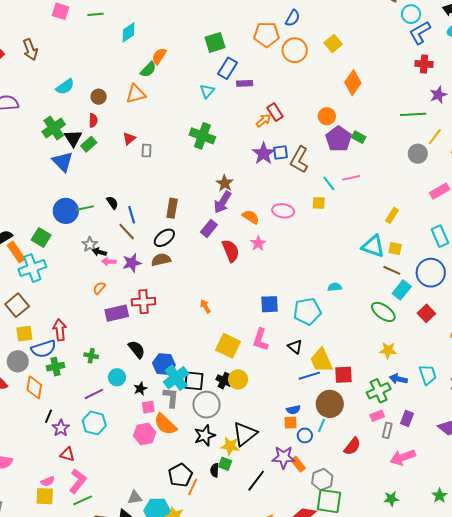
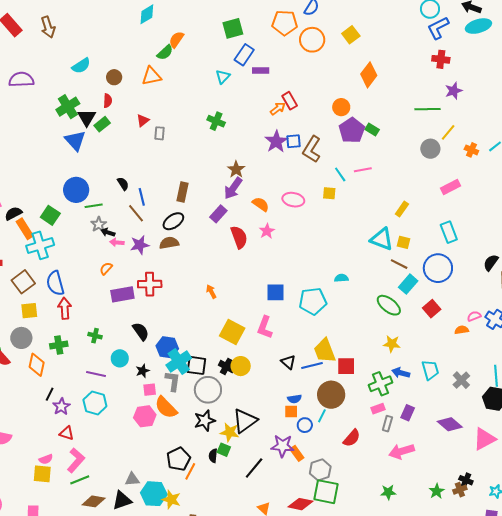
green cross: (202, 136) -> (216, 121), size x0.7
green line: (85, 208) -> (94, 206), moved
black triangle: (295, 347) -> (288, 362), moved
blue semicircle: (44, 349) -> (55, 283), moved, turned 90
purple line: (94, 394) -> (96, 374), turned 36

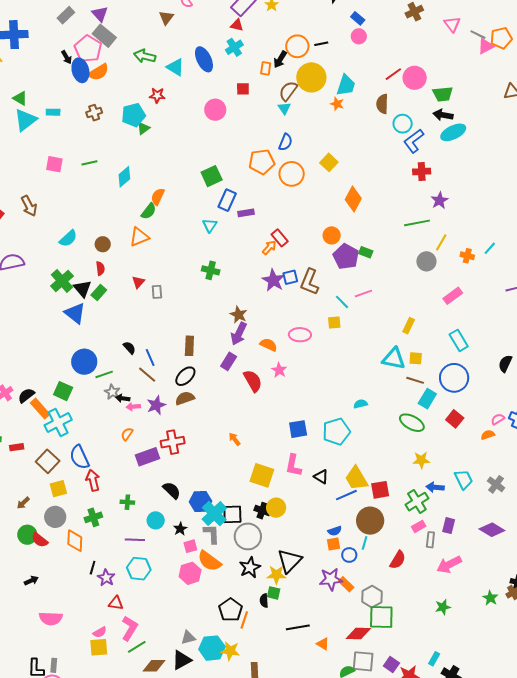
black triangle: (288, 362) -> (321, 477), moved
black line: (254, 468) -> (298, 627), moved, turned 50

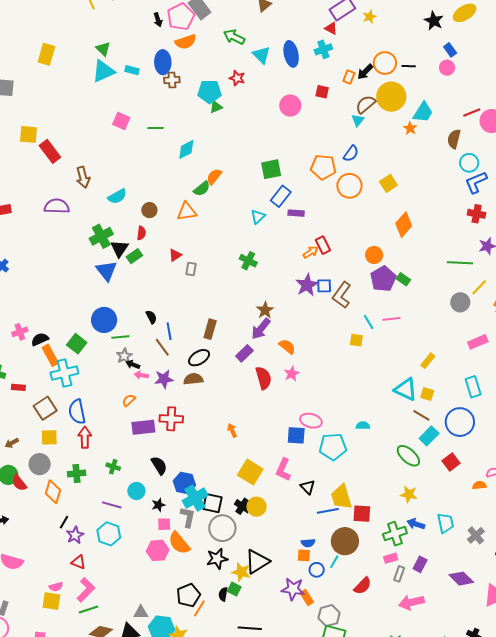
blue ellipse: (80, 70) -> (163, 62), moved
brown arrow: (29, 206) -> (83, 177), moved
pink ellipse: (300, 335) -> (311, 421), moved

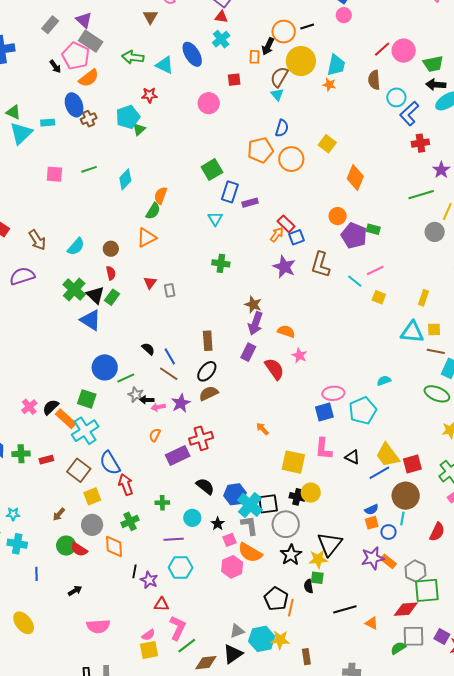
blue square: (324, 286) -> (297, 237), moved
yellow square: (356, 340) -> (379, 297), moved, turned 32

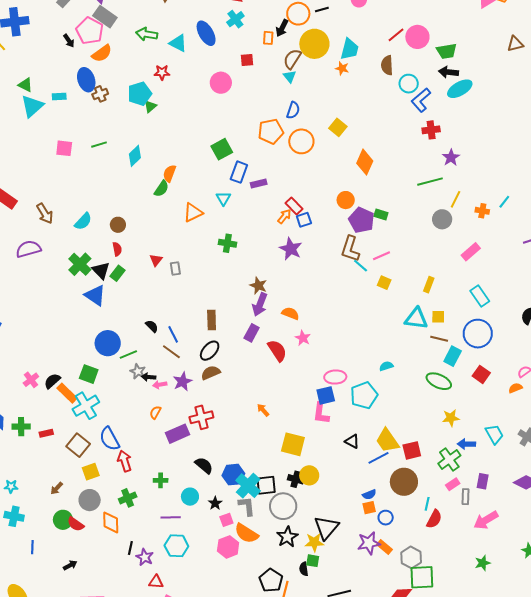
orange triangle: (146, 238) -> (193, 213), moved
brown L-shape: (320, 265) -> (350, 249), moved
pink L-shape: (324, 449) -> (321, 413), moved
cyan line: (402, 518) -> (427, 504), moved

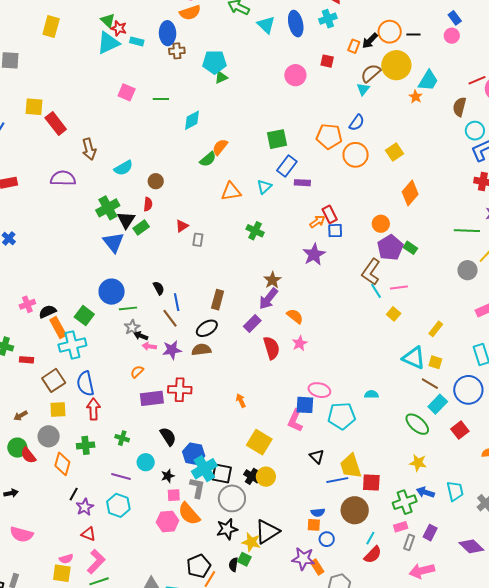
red star: (162, 72) -> (119, 28), moved

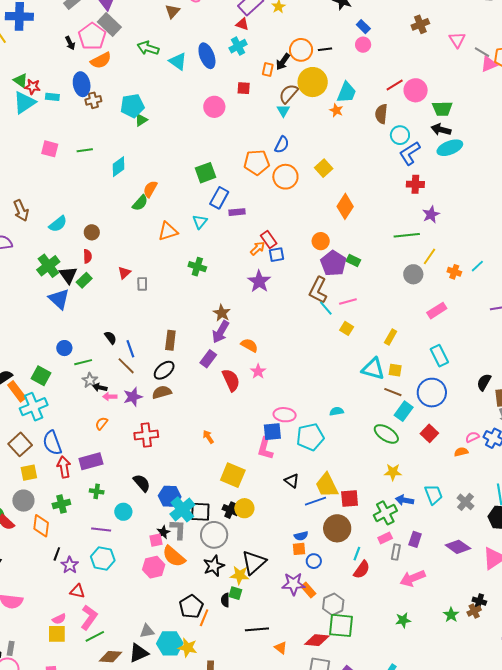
blue circle: (112, 292) -> (64, 348), size x0.6
purple rectangle: (152, 398) -> (91, 461), moved
black star: (168, 476) -> (163, 532), moved

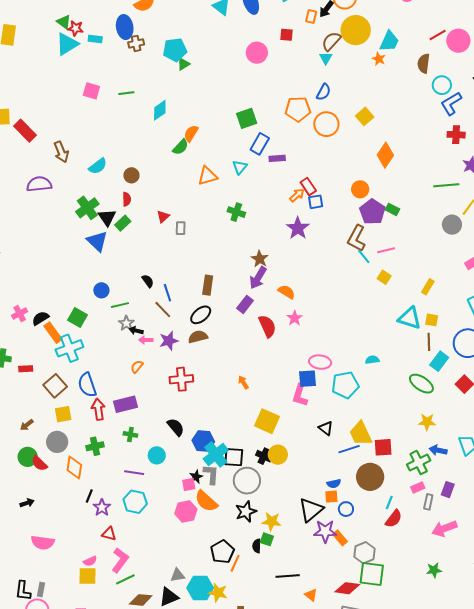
brown line: (393, 392) -> (429, 342), turned 66
black triangle: (254, 562) -> (311, 510), moved

